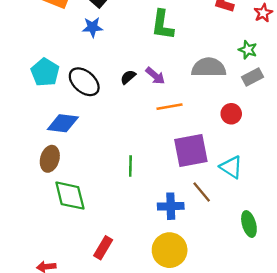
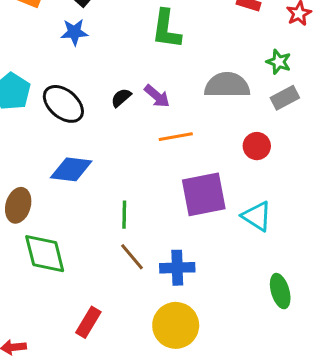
blue diamond: (63, 123) -> (71, 169), moved
brown line: (202, 192) -> (132, 257), moved

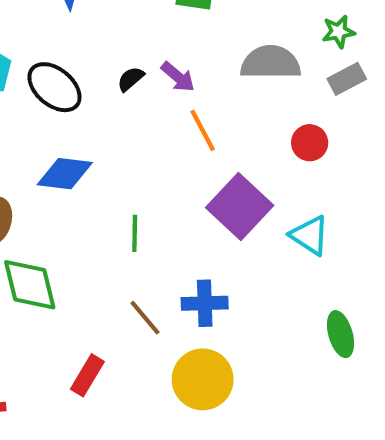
green star: (279, 62) -> (338, 32), turned -30
orange line: (176, 137) -> (203, 130), turned 72
purple square: (204, 194) -> (240, 207), turned -36
brown line: (132, 257) -> (145, 318), moved

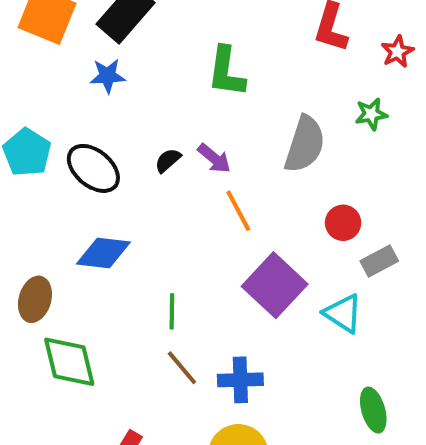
gray semicircle: (271, 62) -> (305, 144), turned 108
gray rectangle: (347, 79) -> (379, 261), moved
brown line: (145, 318) -> (182, 368), moved

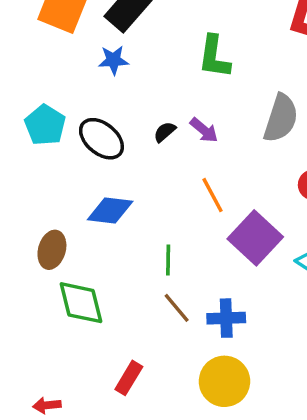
orange line: (238, 211) -> (213, 195), moved

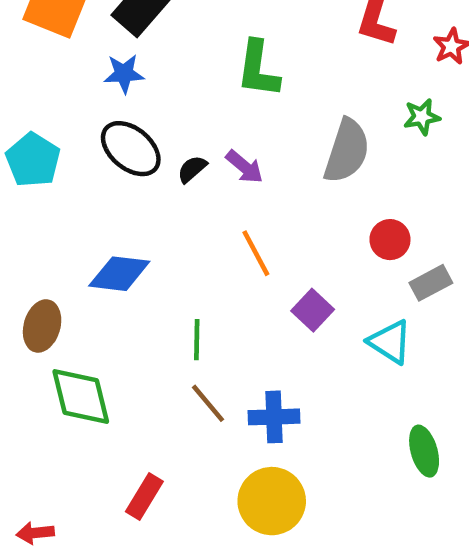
black ellipse: (101, 139) -> (131, 149), moved
purple square: (255, 238) -> (313, 310), size x0.6

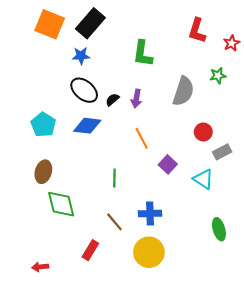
cyan pentagon: (33, 160) -> (43, 125), moved
purple arrow: (244, 167) -> (136, 99), turned 60
blue diamond: (119, 274) -> (87, 126), moved
brown line: (208, 403) -> (114, 222), moved

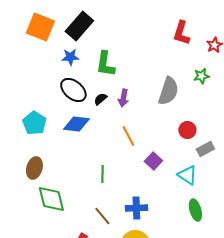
green L-shape: (143, 54) -> (105, 64), moved
green ellipse: (219, 229) -> (195, 210), moved

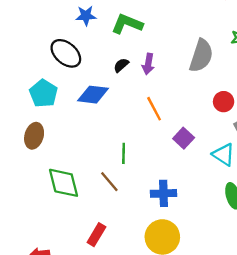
green L-shape: (105, 64) -> (127, 24), turned 104
black ellipse: (73, 90) -> (66, 53), moved
brown ellipse: (34, 168) -> (34, 136), moved
brown line: (102, 216) -> (109, 182), moved

